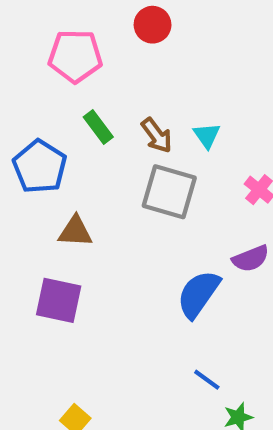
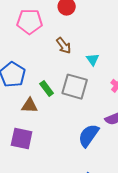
green rectangle: (98, 127) -> (47, 89), moved
brown arrow: (157, 135) -> (64, 46), moved

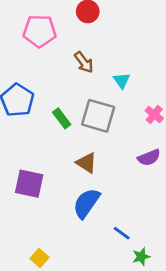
brown triangle: (30, 106) -> (86, 163), moved, turned 30
blue semicircle: (89, 136) -> (86, 203), moved

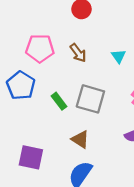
pink pentagon: (39, 31) -> (40, 48), moved
cyan triangle: (122, 81) -> (119, 56), moved

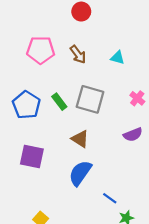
cyan triangle: (119, 56) -> (118, 58), turned -40
blue pentagon: (21, 85) -> (26, 105), moved

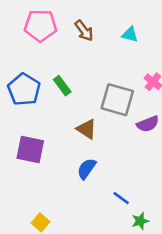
gray square: (90, 99) -> (117, 100), moved
blue semicircle: (80, 173) -> (87, 169), size x0.7

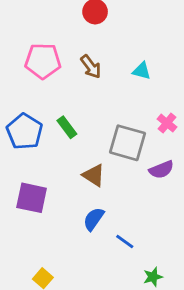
blue line: (121, 198) -> (125, 242), moved

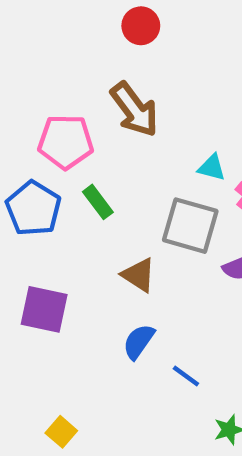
pink pentagon: (43, 61) -> (66, 142), moved
brown arrow: (91, 67) -> (134, 110), size x1.5
cyan triangle: (142, 71) -> (212, 168), moved

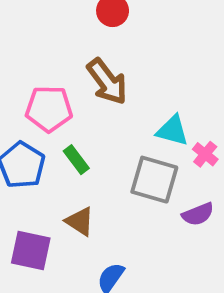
cyan triangle: (212, 168) -> (172, 131), size x1.4
brown triangle: (139, 275) -> (80, 221), moved

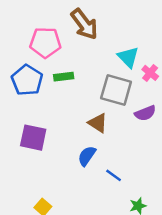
cyan triangle: (172, 131) -> (128, 57), turned 30
green rectangle: (76, 160) -> (64, 77), turned -60
brown triangle: (80, 221) -> (98, 123), moved

